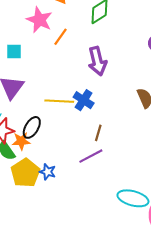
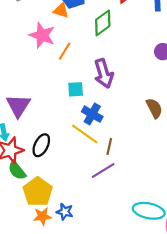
cyan square: (14, 51) -> (76, 89), moved
yellow line: (59, 101) -> (85, 134), moved, turned 36
orange star: (21, 141) -> (42, 216), moved
blue star: (48, 172) -> (65, 212), moved

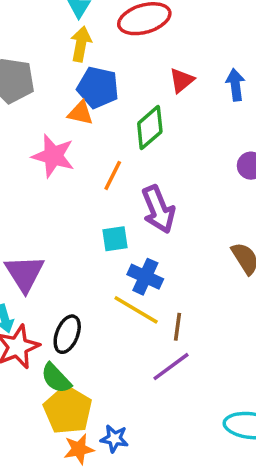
orange line: (65, 51) -> (113, 175), moved
green semicircle: (17, 170) -> (56, 378), moved

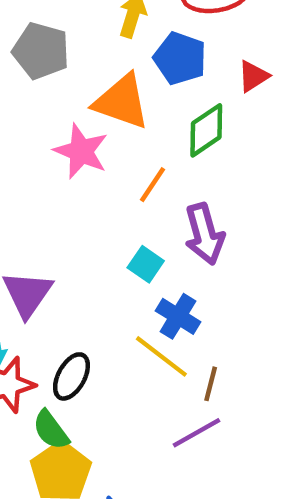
blue pentagon: (98, 87) -> (180, 58), moved
orange triangle: (80, 113) -> (122, 102), size x1.8
cyan square: (115, 239) -> (146, 264), turned 36

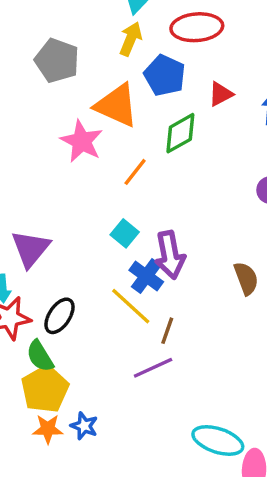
purple arrow: (204, 234) -> (170, 255), moved

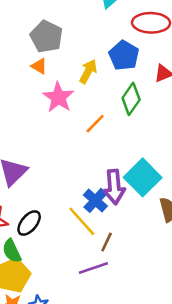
yellow arrow: (131, 39) -> (88, 71), moved
orange triangle: (116, 105) -> (39, 66), moved, size x0.5
green diamond: (180, 133) -> (131, 99), turned -32
cyan square: (125, 233) -> (143, 177), moved, size x1.8

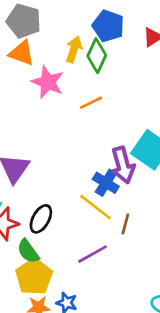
orange triangle: (39, 66) -> (22, 53), size x1.5
green diamond: (131, 99) -> (97, 56), moved
orange line: (95, 124) -> (91, 103), turned 30
purple line: (93, 268) -> (92, 254), moved

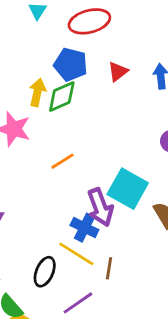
green diamond: (97, 56) -> (62, 96), turned 48
orange line: (91, 103) -> (62, 161), moved
black ellipse: (41, 219) -> (45, 272), moved

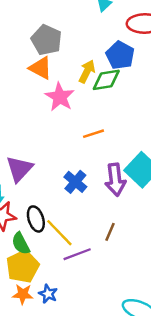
blue cross: (84, 228) -> (75, 182), moved
yellow line: (76, 254) -> (59, 233), moved
black ellipse: (45, 272) -> (36, 219), moved, turned -55

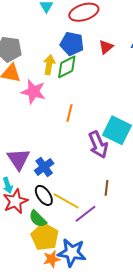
orange line: (94, 134) -> (69, 113), turned -42
blue cross: (75, 182) -> (44, 167), moved, turned 30
blue star: (48, 294) -> (72, 253), size x1.8

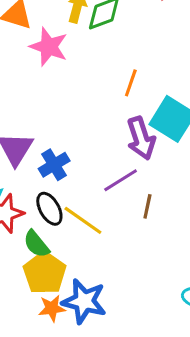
orange line: (69, 113) -> (131, 83), moved
purple line: (85, 214) -> (121, 180), moved

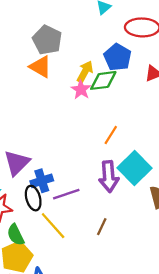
pink star: (49, 47) -> (81, 90), moved, size x0.7
purple line: (121, 180) -> (66, 194), moved
black ellipse: (49, 209) -> (33, 198), moved

